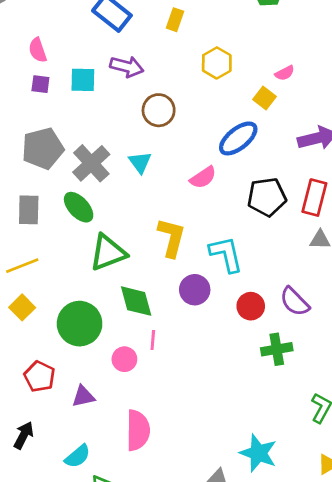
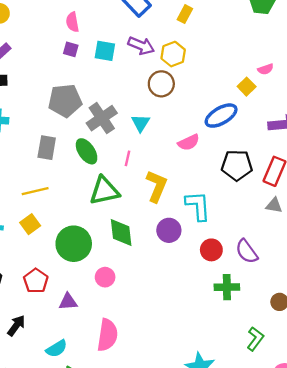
yellow hexagon: (217, 63) -> (173, 54), moved
pink line: (153, 340) -> (128, 158), moved

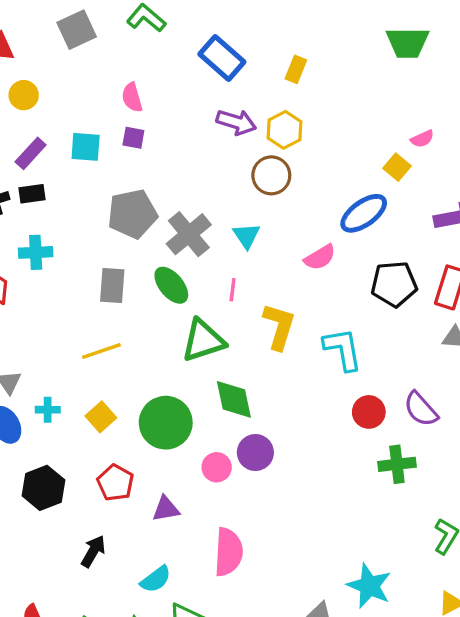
cyan square: (105, 51) -> (86, 147), moved
yellow square: (30, 224) -> (101, 417), moved
purple circle: (169, 230) -> (255, 453), moved

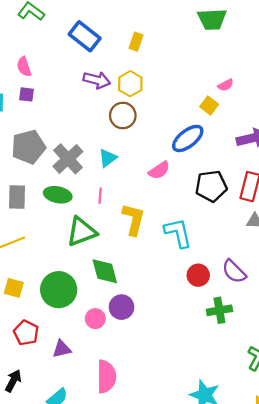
cyan triangle: (246, 236) -> (108, 158), turned 30
green ellipse: (171, 285) -> (58, 195), turned -36
yellow square: (101, 417) -> (14, 288), turned -30

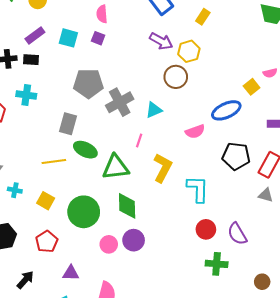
green ellipse: (58, 195) -> (85, 150), moved
purple triangle: (62, 349) -> (71, 273), moved

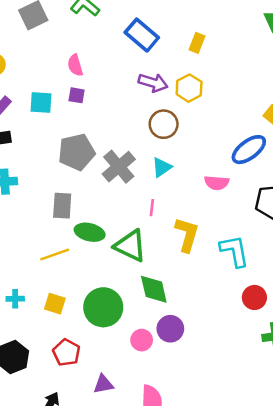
brown circle: (176, 77) -> (164, 124), moved
pink semicircle: (195, 131) -> (217, 183), turned 36
green triangle: (116, 167) -> (130, 246), turned 44

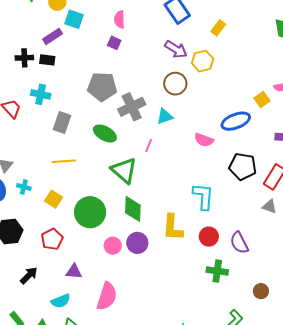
cyan square: (41, 103) -> (74, 19), moved
gray rectangle: (62, 206) -> (62, 123), moved
green ellipse: (90, 232) -> (105, 133), moved
yellow L-shape: (187, 235) -> (173, 228), moved, turned 152

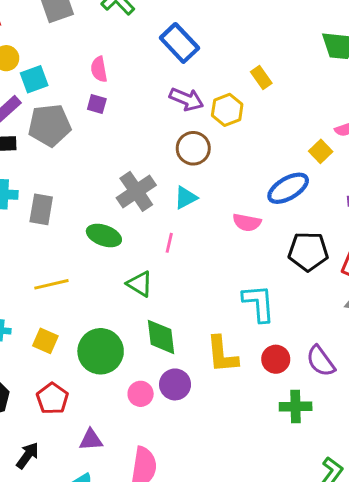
cyan square: (74, 19) -> (34, 79), turned -30
yellow rectangle: (218, 28) -> (261, 77), moved, turned -63
gray pentagon: (102, 87) -> (50, 125), moved
gray rectangle: (62, 123) -> (41, 209), moved
green triangle: (124, 170) -> (140, 284), size x0.7

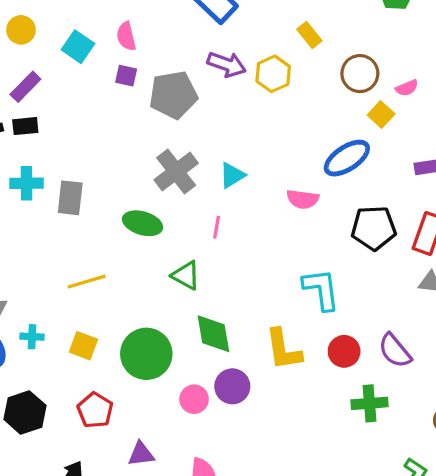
cyan square: (34, 79) -> (78, 47), moved, turned -32
gray pentagon: (50, 125) -> (173, 95), moved
brown circle: (193, 148) -> (360, 74), moved

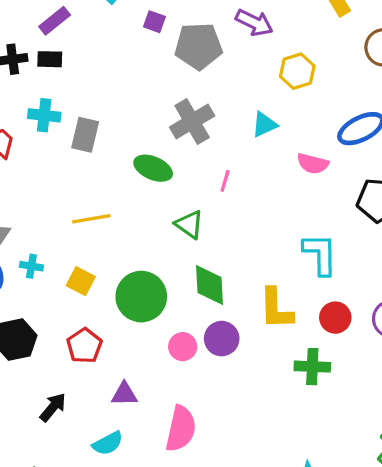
yellow hexagon: (273, 74) -> (297, 71), moved
cyan triangle: (232, 175) -> (264, 125), moved
green cross: (369, 403) -> (312, 367), moved

